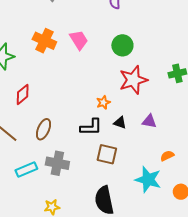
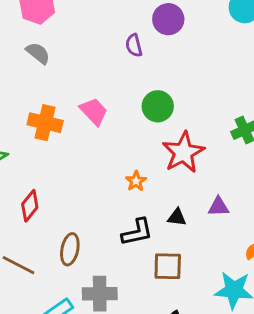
orange star: (103, 102) -> (136, 181), moved

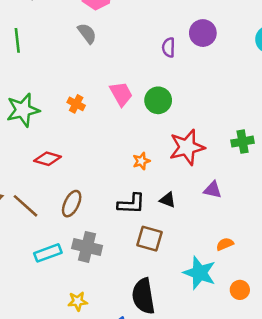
green circle: (158, 106) -> (158, 100), moved
orange cross: (45, 123) -> (76, 104), moved, size x0.6
red diamond: (30, 206) -> (48, 159), turned 52
purple triangle: (218, 207) -> (213, 190), moved

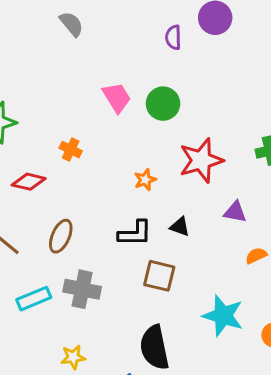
orange cross: (76, 104) -> (71, 150), moved
orange semicircle: (225, 244) -> (256, 256), moved

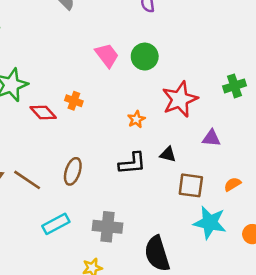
red diamond: (29, 182) -> (43, 112), moved, turned 40
orange semicircle: (256, 256) -> (232, 184), moved
brown square: (159, 276) -> (191, 185), moved
gray cross: (82, 289) -> (108, 227), moved

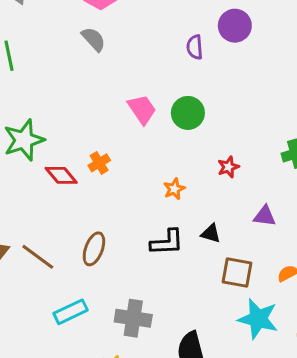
red star: (180, 99) -> (228, 167), size x0.5
orange cross: (74, 101) -> (99, 163), turned 36

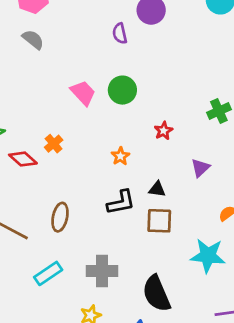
purple triangle: (265, 216) -> (200, 168), turned -42
brown square: (237, 272) -> (159, 221), moved

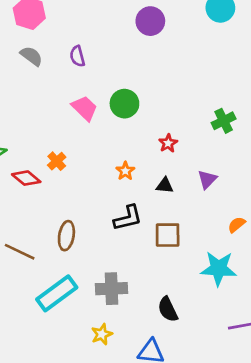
purple semicircle: (120, 33) -> (77, 56), moved
black triangle: (157, 189) -> (165, 185), moved
cyan rectangle: (48, 273) -> (57, 293), size x1.4
black semicircle: (156, 294) -> (168, 309), size x0.7

